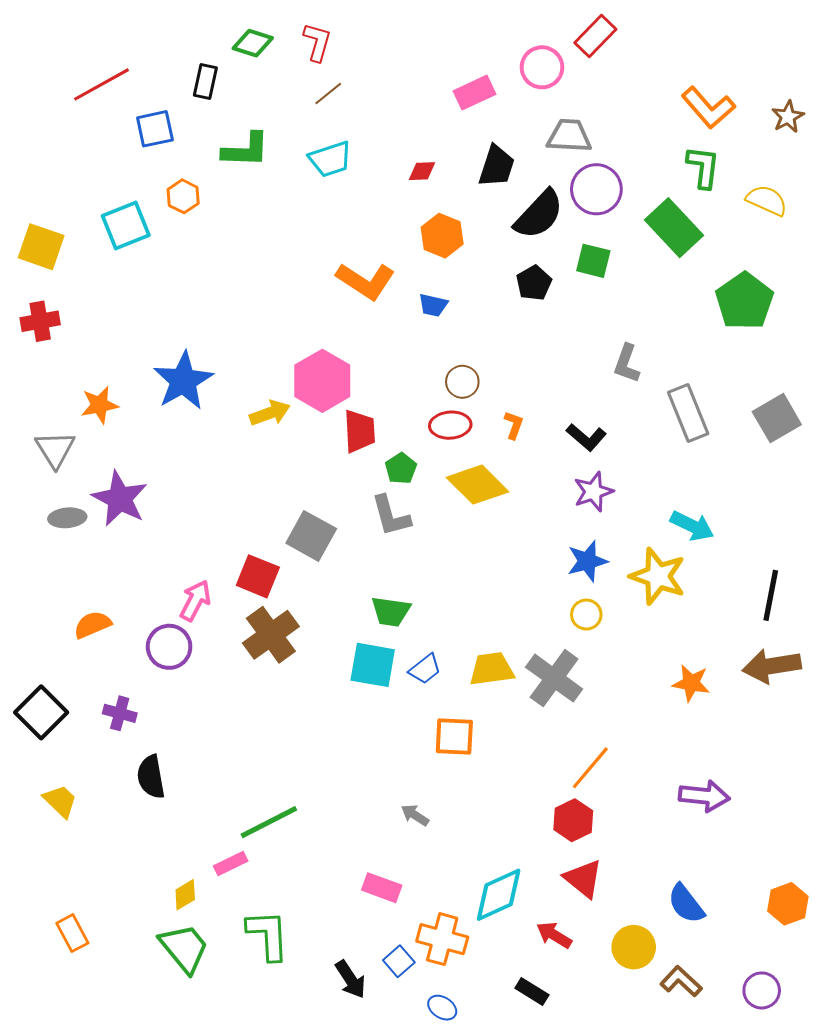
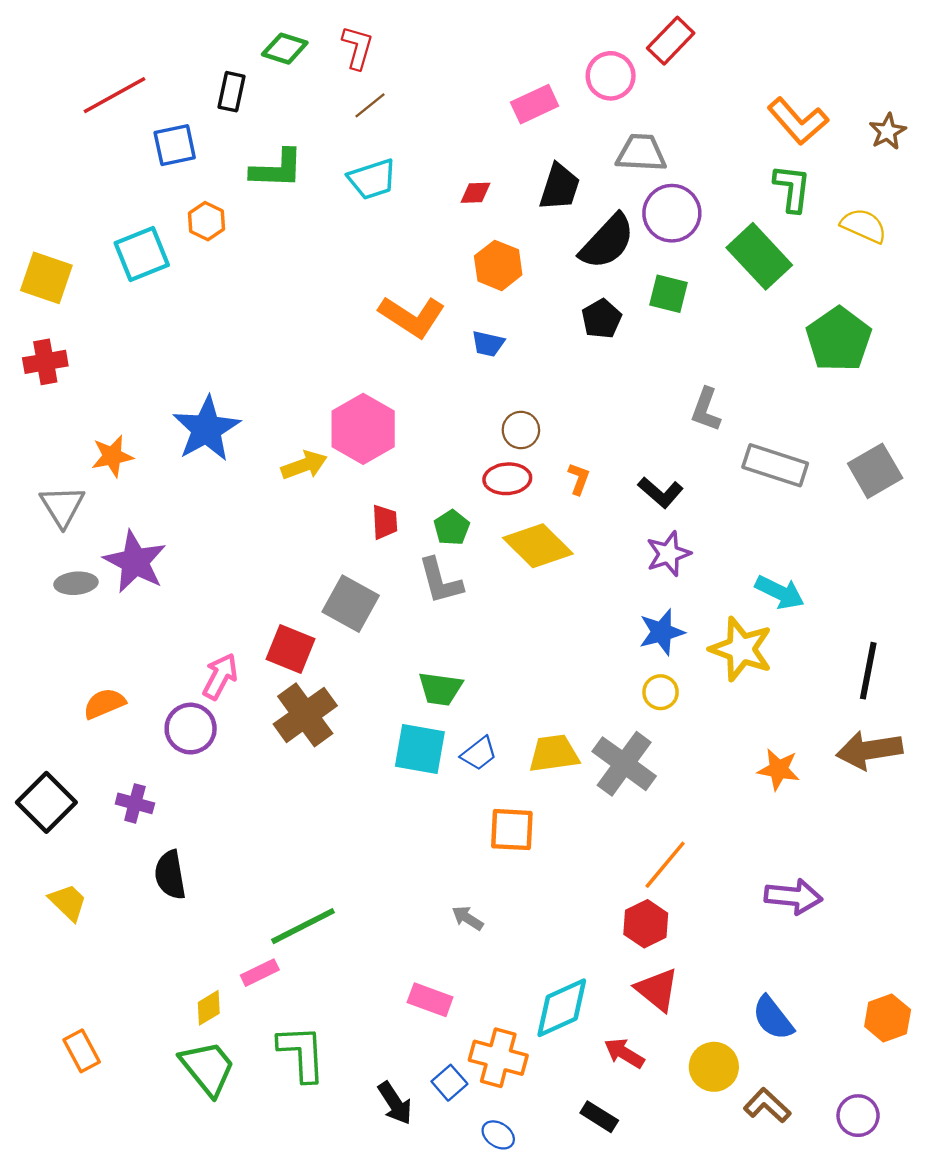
gray rectangle: (688, 413) -> (775, 465), turned -50
red trapezoid: (360, 431) -> (385, 522), moved, size x0.7

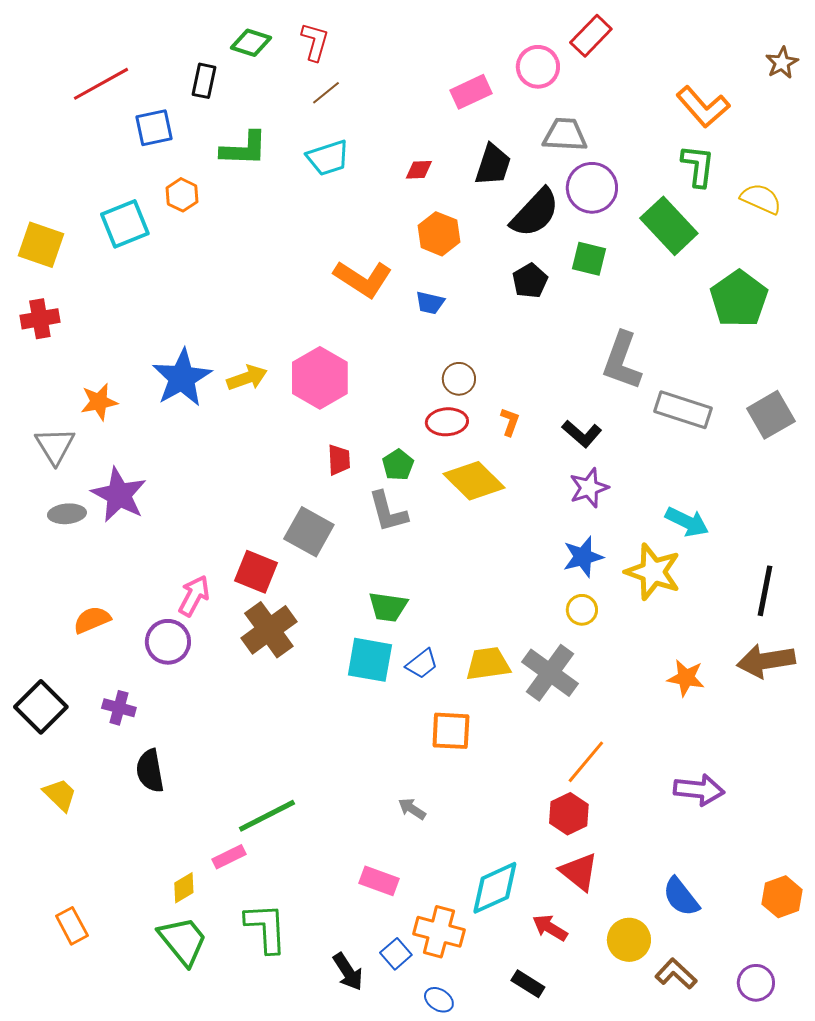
brown star: (888, 131) -> (782, 63), moved
gray L-shape: (706, 410) -> (622, 361), size x1.5
yellow arrow: (304, 465) -> (247, 378), moved

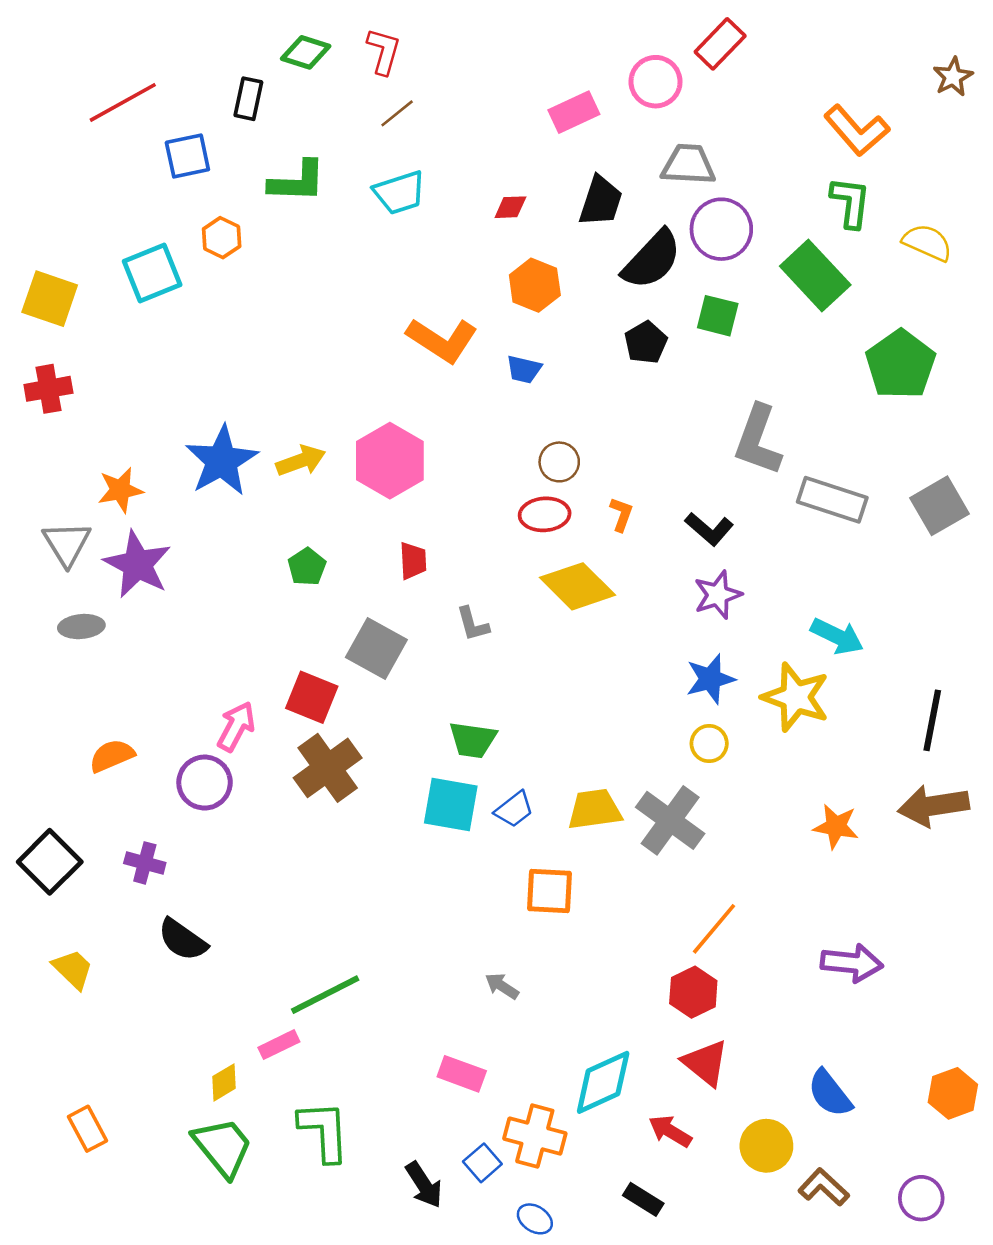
green pentagon: (398, 465) -> (307, 567), moved
purple star: (119, 495) -> (137, 564), moved
gray L-shape: (388, 512) -> (473, 624), size x0.7
black semicircle: (150, 771) -> (183, 940), turned -45

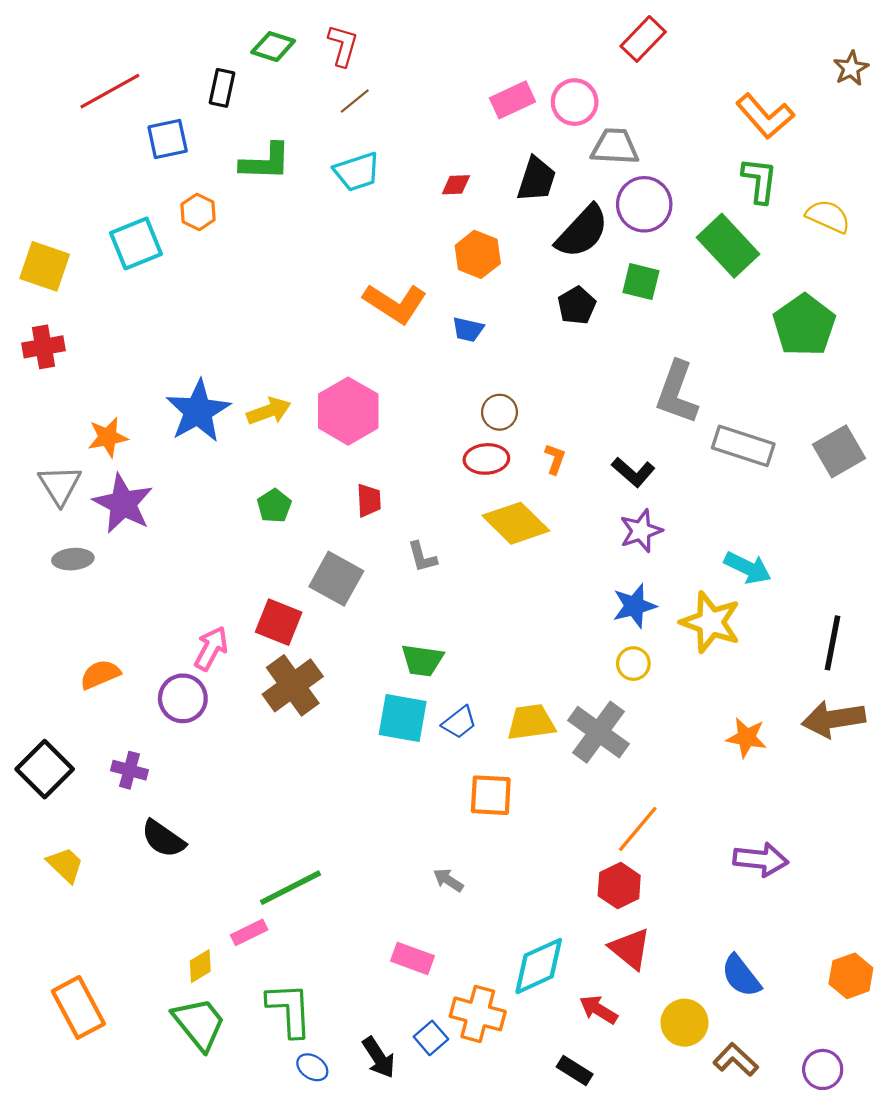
pink circle: (656, 82) -> (575, 102), moved
orange rectangle: (87, 1129) -> (78, 1007), size x1.5
blue ellipse: (535, 1219) -> (312, 1067), moved

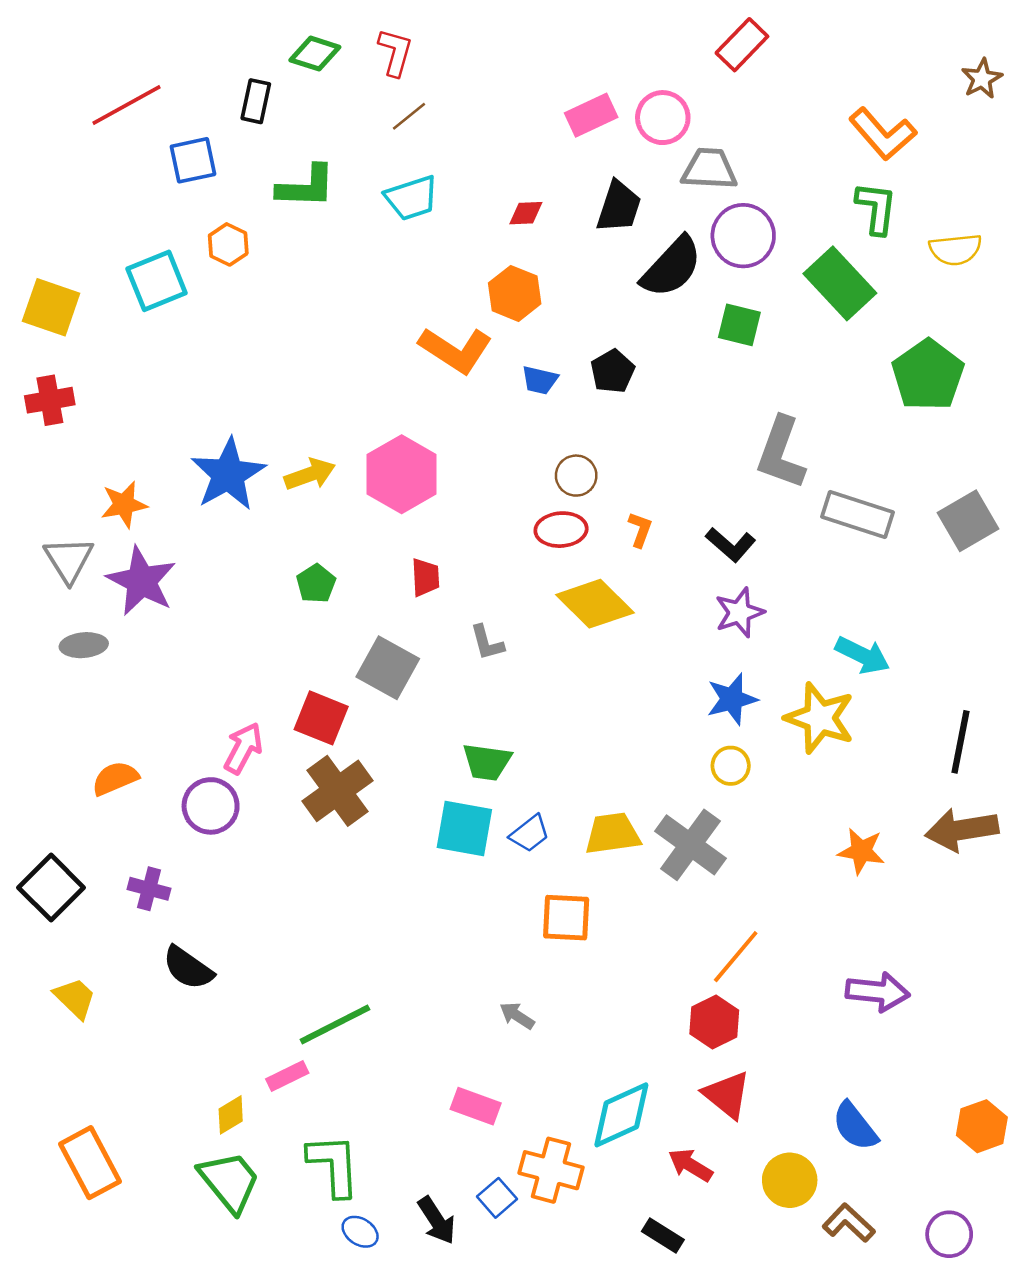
yellow semicircle: (828, 216) -> (955, 249), turned 150
orange hexagon: (478, 254) -> (515, 293), moved
black pentagon: (577, 306) -> (613, 371), moved

